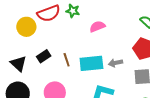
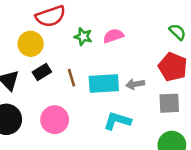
green star: (73, 11) -> (83, 37), moved
yellow circle: (26, 27) -> (31, 44), moved

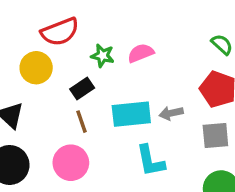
black rectangle: (42, 72) -> (82, 88), moved
brown line: (72, 78) -> (82, 122), moved
cyan L-shape: (117, 121) -> (150, 161), turned -116

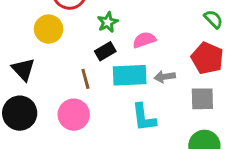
pink semicircle: (141, 53) -> (144, 40), moved
green star: (103, 56) -> (108, 22), turned 30
black rectangle: (82, 88) -> (105, 51), moved

